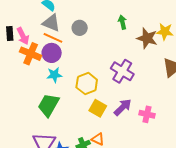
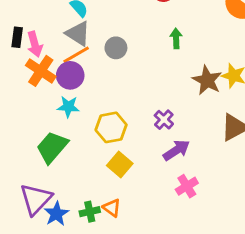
green arrow: (122, 22) -> (176, 38), moved
orange line: (53, 38) -> (76, 55), turned -66
purple cross: (122, 71) -> (164, 120), size x0.6
purple arrow: (123, 107) -> (176, 150), moved
pink cross: (147, 114) -> (187, 186), turned 35

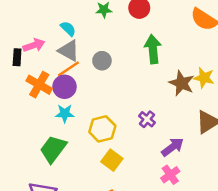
green arrow: (176, 38) -> (153, 49), size x1.6
pink arrow: (35, 44) -> (34, 45), moved, turned -90
purple arrow: (176, 150) -> (173, 147), moved

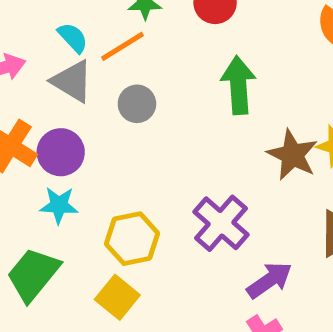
orange line: (68, 69) -> (122, 46), moved
purple cross: (147, 119) -> (221, 223), size x1.6
yellow square: (112, 160) -> (117, 297), moved

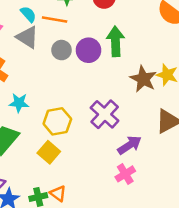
orange line: (122, 46) -> (55, 19), turned 40
purple circle: (61, 152) -> (88, 50), moved

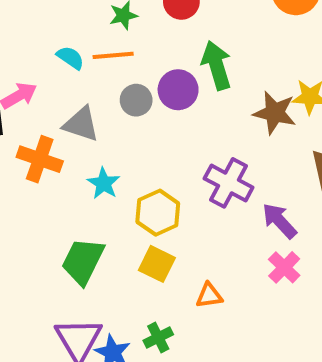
gray triangle: (27, 37) -> (81, 124), moved
cyan star: (19, 103) -> (104, 183), moved, turned -30
purple arrow: (130, 145) -> (279, 221), turned -85
orange triangle: (58, 193) -> (209, 296), moved, turned -30

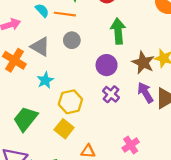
purple circle: (178, 90) -> (107, 65), moved
purple cross: (229, 183) -> (111, 94), size x0.7
purple arrow: (279, 221) -> (145, 93), moved

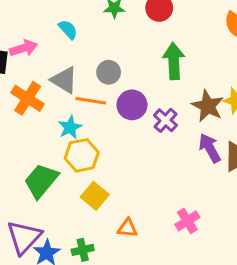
orange line: (65, 14) -> (91, 101), moved
purple circle: (107, 65) -> (132, 105), moved
purple cross: (111, 94) -> (166, 120), moved
yellow hexagon: (70, 102) -> (82, 155), moved

